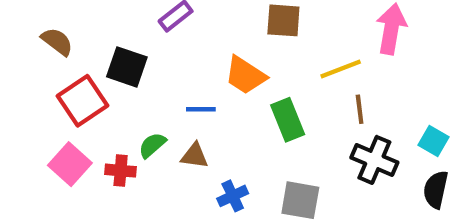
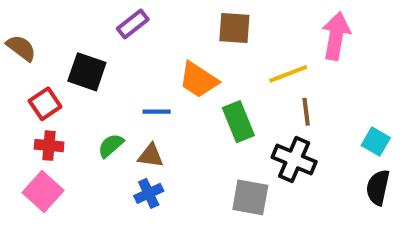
red square: (82, 101) -> (45, 104), size x0.7
black cross: (374, 160) -> (294, 160), moved
pink square: (70, 164) -> (43, 191), moved
red cross: (121, 171) -> (49, 146), moved
blue cross: (233, 196) -> (149, 193), moved

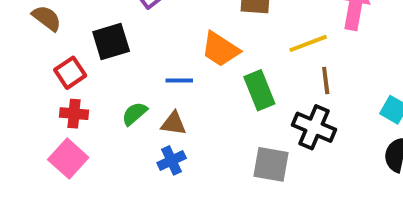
black square: (87, 72) -> (111, 41), turned -36

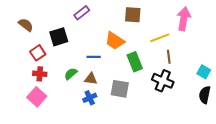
gray square: (271, 164) -> (120, 89), moved

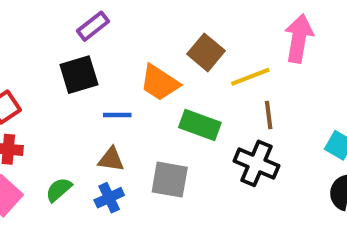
brown square: (133, 15) -> (206, 52), moved, turned 36
black square: (59, 37) -> (79, 75), moved
green rectangle: (135, 62) -> (200, 125), turned -48
green semicircle: (71, 74) -> (59, 190), moved

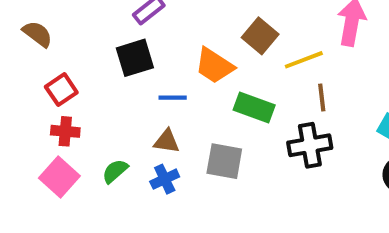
black cross: (256, 163) -> (310, 145), turned -33

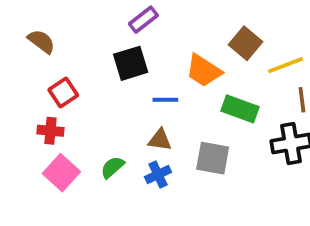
red cross: (65, 131) -> (50, 131), moved

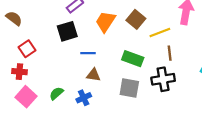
orange trapezoid: (204, 71) -> (105, 22), moved, turned 90
brown triangle: (160, 140) -> (93, 75), moved
gray square: (213, 158) -> (129, 88), moved

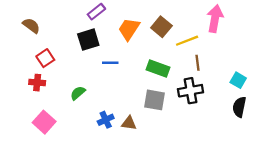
brown triangle: (93, 75) -> (129, 123), moved
green semicircle: (56, 93) -> (78, 93), moved
pink square: (26, 97) -> (44, 122), moved
blue cross: (84, 98) -> (106, 120), moved

